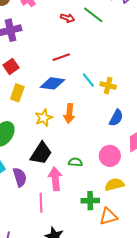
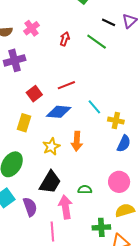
red arrow: (67, 18) -> (65, 39), moved, turned -88
red square: (11, 66) -> (34, 94), moved
yellow cross: (108, 86) -> (116, 121), moved

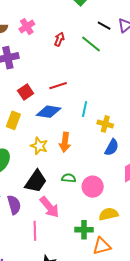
cyan line: (94, 107) -> (85, 109), turned 49
yellow star: (51, 147) -> (39, 146), turned -30
pink circle: (119, 182) -> (93, 187), moved
green semicircle: (85, 190) -> (69, 178), moved
pink arrow: (65, 207) -> (49, 207), turned 145

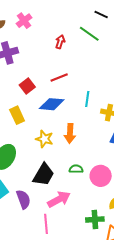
red arrow: (59, 39) -> (60, 42), moved
yellow rectangle: (13, 120) -> (17, 115), turned -42
pink arrow: (49, 207) -> (59, 199), turned -75

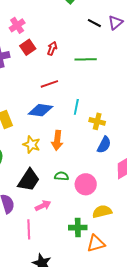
green line: (89, 34) -> (86, 59), moved, turned -40
red square: (27, 86) -> (28, 47), moved
pink arrow: (59, 199) -> (43, 206), size x0.7

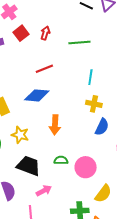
cyan line: (76, 107) -> (90, 77), moved
yellow star: (32, 145) -> (20, 135), moved
black trapezoid: (29, 180) -> (28, 166), turned -100
yellow semicircle: (102, 212) -> (103, 194), turned 144

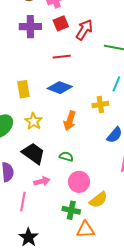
red arrow: (45, 33) -> (84, 30), size x1.5
red line: (44, 69) -> (62, 57), moved
yellow cross: (94, 104) -> (100, 104), moved, turned -35
pink circle: (86, 167) -> (79, 182), moved

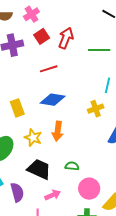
orange arrow: (70, 121) -> (58, 131), moved

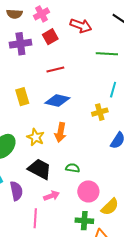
red arrow: (66, 38) -> (81, 26), moved, turned 85
yellow rectangle: (17, 108) -> (22, 97), moved

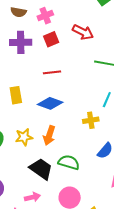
yellow star: (36, 137) -> (24, 137), turned 30
green semicircle: (73, 168) -> (69, 162), moved, size x1.5
black trapezoid: (40, 169) -> (41, 169), moved

